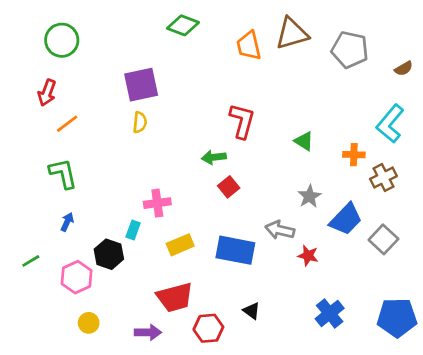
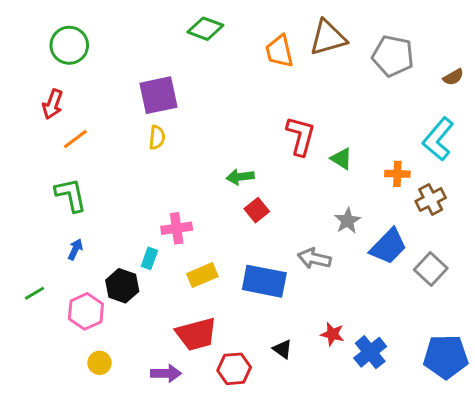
red L-shape: (242, 121) -> (301, 136), moved
red star: (308, 256) -> (332, 334), moved

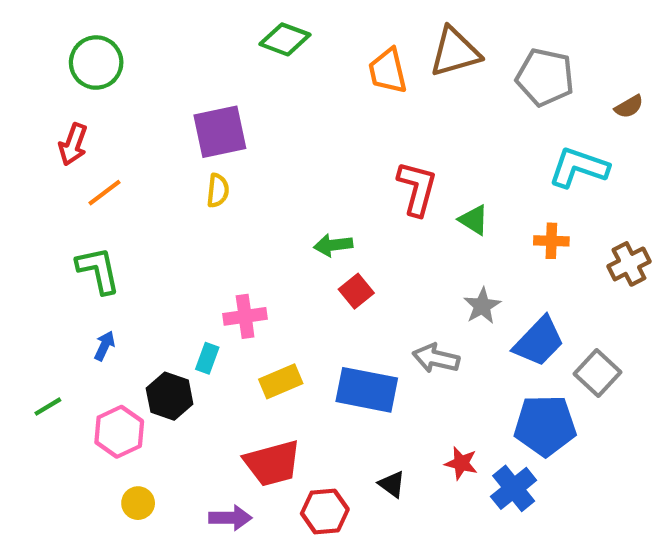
cyan L-shape: (438, 139) -> (579, 167), moved, turned 69
brown cross: (431, 200) -> (629, 264), moved
blue pentagon: (446, 357) -> (545, 425), moved

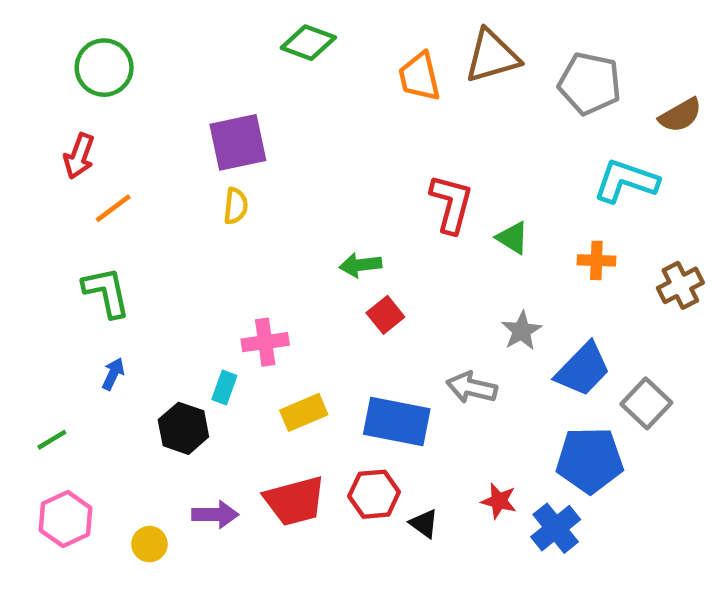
brown semicircle: (629, 107) -> (680, 115), size x1.4
pink hexagon: (119, 432) -> (65, 519), moved
red hexagon: (325, 511) -> (374, 494), moved
purple arrow: (230, 518) -> (215, 515), moved

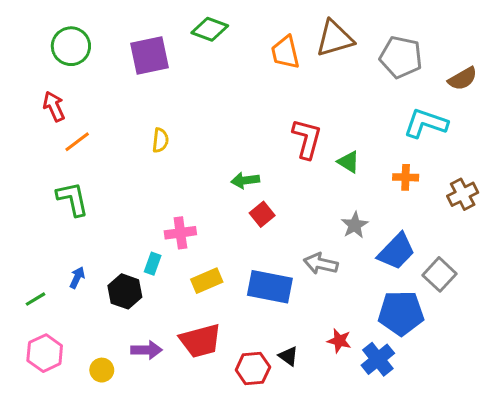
purple square: (238, 142) -> (150, 55), moved
red arrow: (79, 156) -> (54, 106), turned 136
blue arrow: (113, 374) -> (77, 278), moved
red hexagon: (374, 494) -> (253, 369), moved

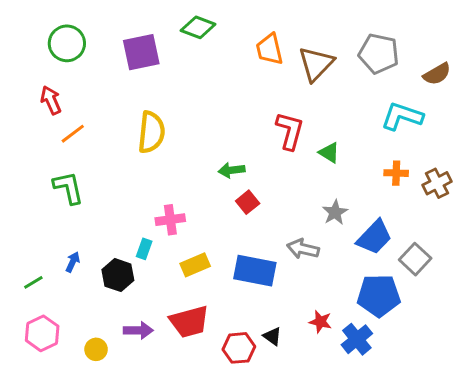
brown triangle: (335, 38) -> (316, 64), moved, turned -30
yellow semicircle: (160, 140) -> (151, 132), size x1.8
orange cross: (406, 177) -> (396, 173), moved

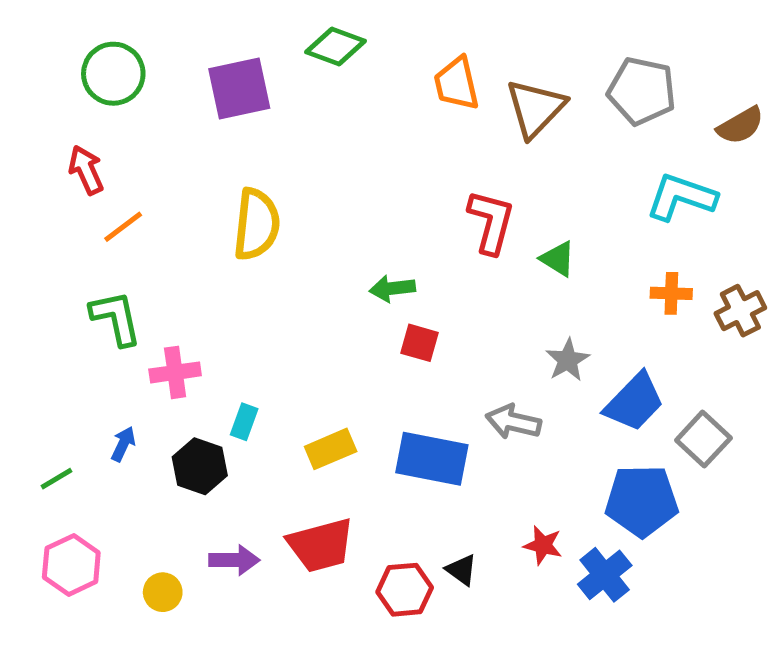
red square: (248, 202) -> (419, 343), turned -35
pink cross: (170, 220) -> (175, 372), moved

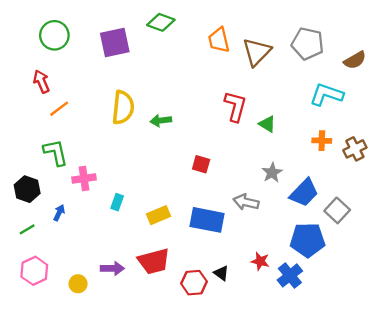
green arrow: (392, 288) -> (161, 121), moved
black hexagon: (200, 466) -> (27, 189), moved

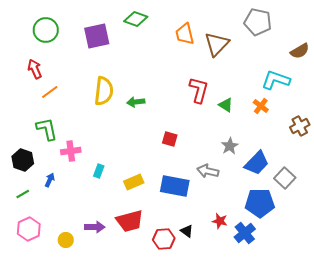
gray pentagon: (308, 44) -> (258, 22), moved
orange cross: (322, 141) -> (261, 106), moved, turned 35

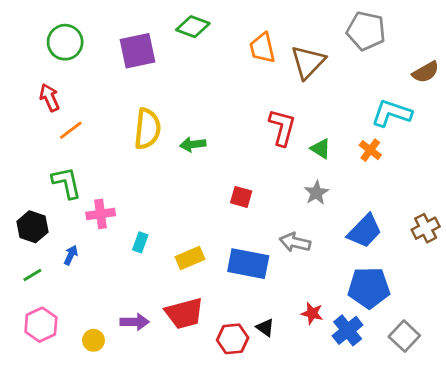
brown cross: (300, 126) -> (426, 228), moved
gray star: (230, 146) -> (316, 193), moved
gray square: (285, 178) -> (404, 336), moved

